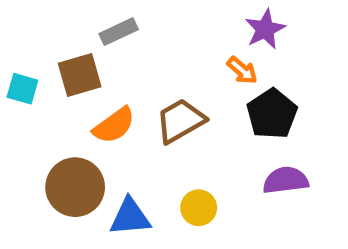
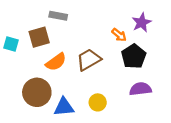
purple star: (265, 29) -> (142, 23), moved
gray rectangle: (119, 32) -> (58, 16), turned 36

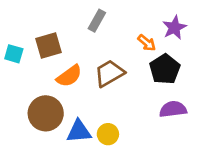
gray rectangle: (58, 16) -> (97, 21), moved, turned -72
yellow circle: (98, 102) -> (108, 134), moved

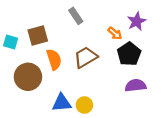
gray rectangle: (97, 21) -> (76, 16), turned -63
orange semicircle: (69, 76) -> (54, 59), turned -72
brown circle: (46, 113) -> (28, 77), moved

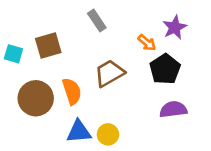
orange semicircle: (54, 59) -> (72, 91), moved

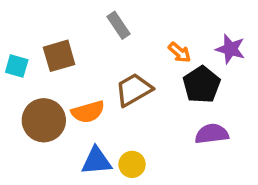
purple star: (175, 27) -> (230, 49), moved, turned -30
orange semicircle: (72, 91) -> (88, 112), turned 92

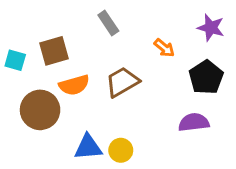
purple star: (230, 49) -> (211, 28), moved
black pentagon: (202, 85) -> (206, 77), moved
orange semicircle: (88, 112) -> (74, 85), moved

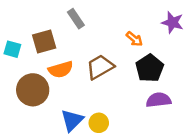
gray rectangle: (108, 23) -> (76, 19), moved
black pentagon: (206, 77) -> (150, 68), moved
blue triangle: (88, 147) -> (72, 120), turned -40

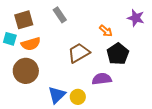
brown square: (44, 42) -> (24, 20), moved
orange semicircle: (61, 69) -> (31, 44), moved
purple semicircle: (158, 100) -> (102, 79), moved

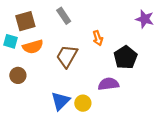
orange arrow: (106, 31) -> (98, 38), moved, turned 32
brown trapezoid: (79, 53) -> (67, 56), moved, turned -30
brown circle: (26, 71) -> (18, 75), moved, size x0.6

